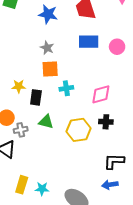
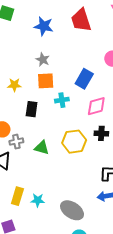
blue rectangle: (89, 42) -> (84, 79), moved, turned -60
yellow star: (19, 86) -> (14, 85), moved
green triangle: (46, 122) -> (42, 148), moved

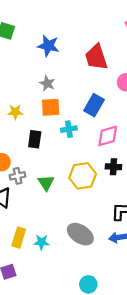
red trapezoid: (81, 20) -> (96, 57), moved
green triangle: (42, 148) -> (46, 183), turned 42
gray ellipse: (72, 210) -> (80, 234), moved

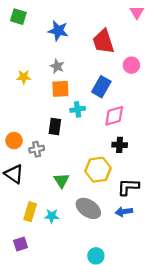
yellow star: (15, 112) -> (24, 77), moved
black rectangle: (35, 139) -> (55, 127), moved
gray cross: (18, 176) -> (37, 149), moved
yellow hexagon: (83, 176) -> (98, 170), moved
green triangle: (46, 183) -> (61, 180), moved

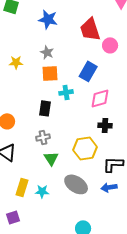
pink circle: (131, 65) -> (110, 45), moved
gray cross: (37, 149) -> (43, 137), moved

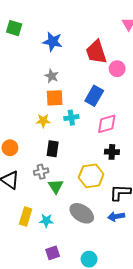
yellow star: (16, 62) -> (43, 121), moved
black rectangle: (45, 108) -> (53, 149), moved
gray cross: (43, 137) -> (41, 172), moved
purple square: (13, 217) -> (53, 253), moved

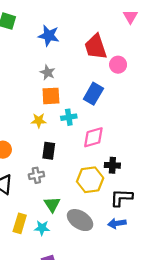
pink diamond: (107, 124) -> (93, 137), moved
black cross: (112, 152) -> (112, 165), moved
green triangle: (56, 186) -> (52, 204), moved

